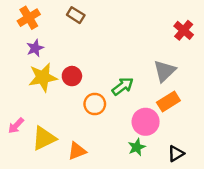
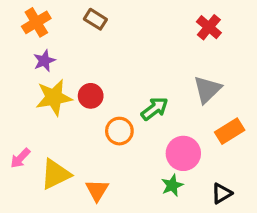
red cross: (184, 30) -> (209, 27), moved
orange rectangle: (168, 101) -> (230, 131), moved
orange triangle: (77, 151) -> (97, 190), turned -36

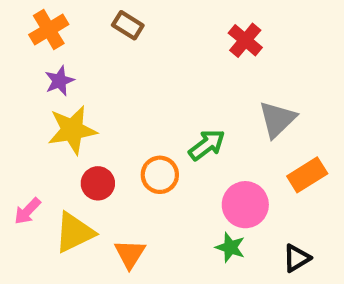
red cross: (209, 27) -> (245, 40), moved
red circle: (91, 96) -> (98, 183), moved
green star: (172, 185) -> (230, 247), turned -30

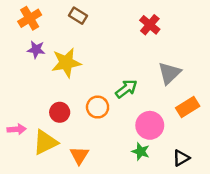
purple star: (59, 81) -> (36, 50), turned 30
yellow star: (72, 130) -> (66, 63), moved
pink arrow: (27, 211) -> (17, 129), turned -138

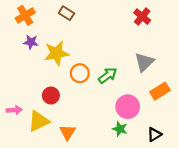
red cross: (150, 25) -> (142, 17), moved
orange circle: (98, 107) -> (80, 73), moved

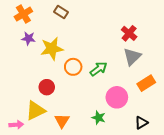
red cross: (142, 17) -> (129, 33), moved
pink arrow: (14, 110) -> (16, 125), moved
green star: (120, 129) -> (99, 118), moved

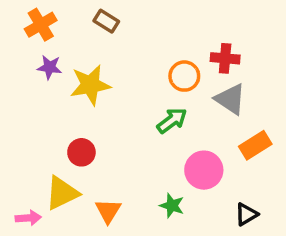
red cross: (129, 33) -> (225, 58), turned -35
gray triangle: (132, 57) -> (230, 99), turned -42
orange circle: (73, 67) -> (184, 76), moved

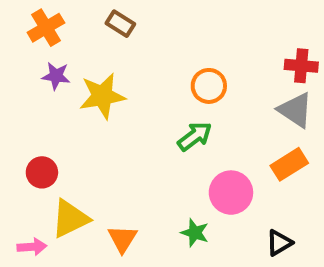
red cross: (225, 58) -> (301, 66), moved
gray triangle: (230, 99) -> (295, 110), moved
red circle: (81, 152) -> (42, 172), moved

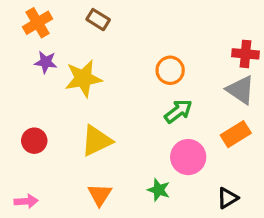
green arrow: (195, 136) -> (178, 111), moved
yellow triangle: (70, 219) -> (96, 141), moved

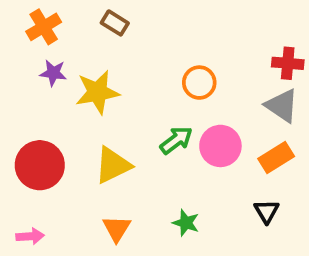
green arrow: (178, 111) -> (176, 140), moved
red circle: (34, 141) -> (40, 165), size x1.6
pink circle: (188, 157) -> (220, 146), moved
black triangle: (227, 198) -> (267, 211), moved, turned -30

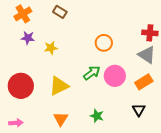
yellow star: (97, 92) -> (51, 48), size x0.6

